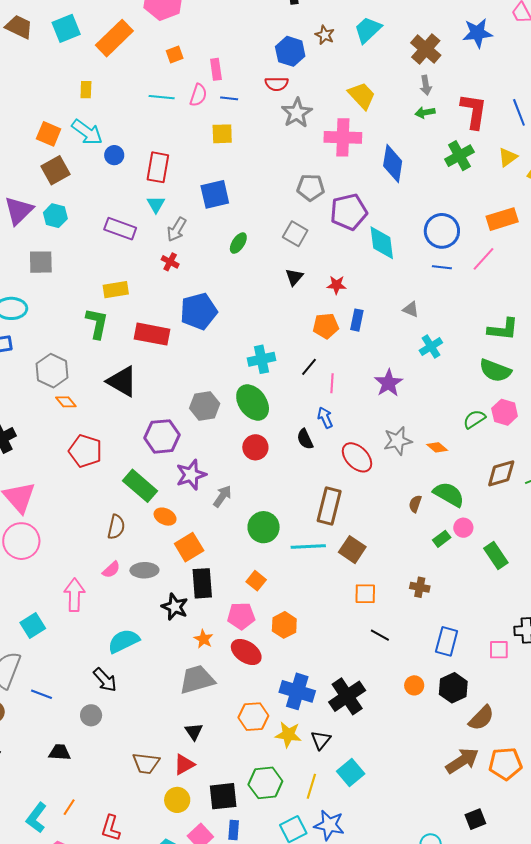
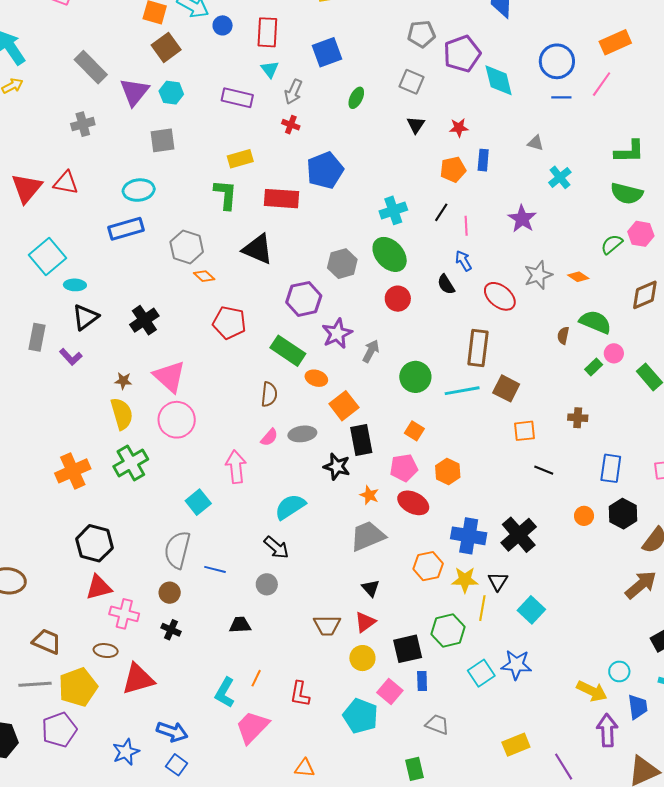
yellow line: (311, 786) -> (482, 608), moved

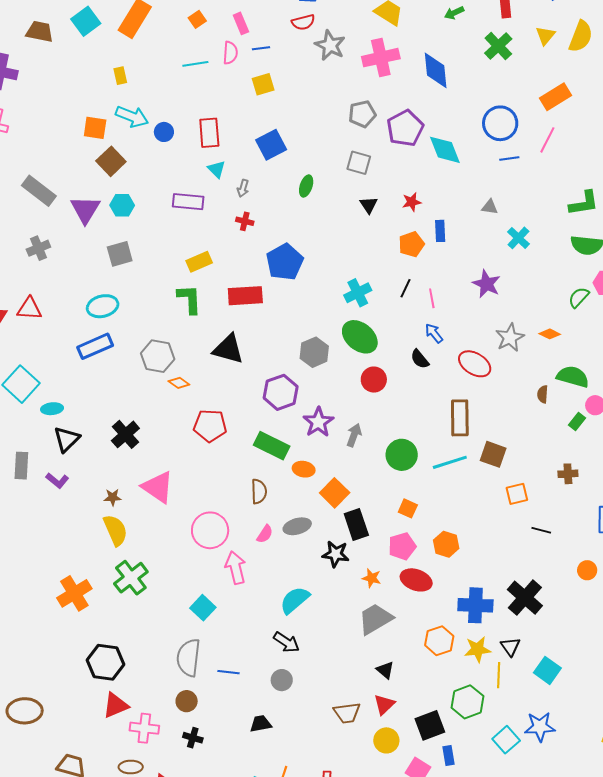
gray arrow: (293, 92) -> (243, 188), size x0.7
pink circle: (177, 420) -> (210, 530), moved

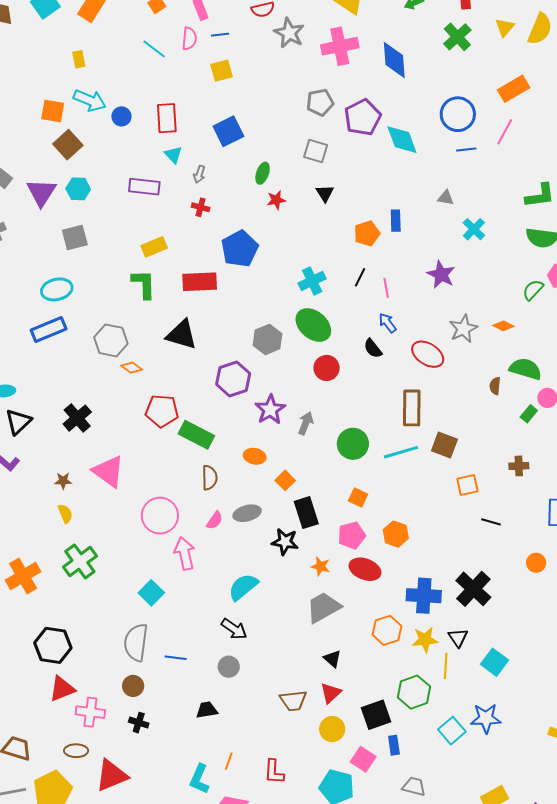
cyan line: (195, 64) -> (154, 49), turned 45
red star: (412, 202) -> (276, 200), moved
green rectangle: (272, 446) -> (196, 435), moved
orange square: (335, 493) -> (285, 480), size x0.7
yellow semicircle: (115, 530) -> (65, 514), size x0.6

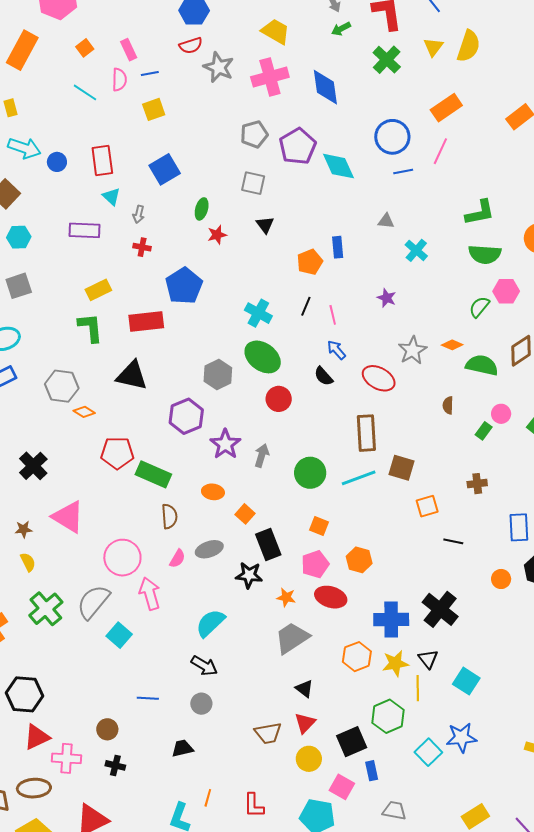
purple star: (441, 275) -> (387, 298), size x0.7
cyan cross: (312, 281) -> (258, 313), turned -32
green semicircle: (526, 369) -> (482, 365), moved
gray semicircle: (136, 642) -> (93, 602), moved, turned 36
brown ellipse: (76, 751) -> (34, 788), moved, size x1.4

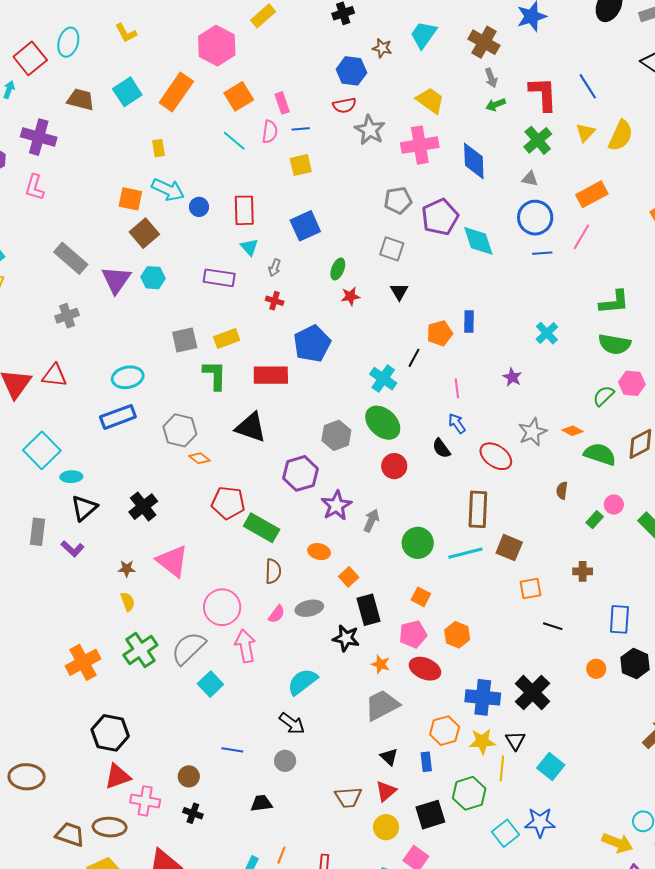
orange square: (85, 48) -> (239, 96), size x1.6
gray triangle: (386, 221) -> (530, 179), moved
gray square: (19, 286) -> (185, 340), moved
black line: (306, 306) -> (414, 358), moved
blue rectangle: (372, 771) -> (426, 762), moved

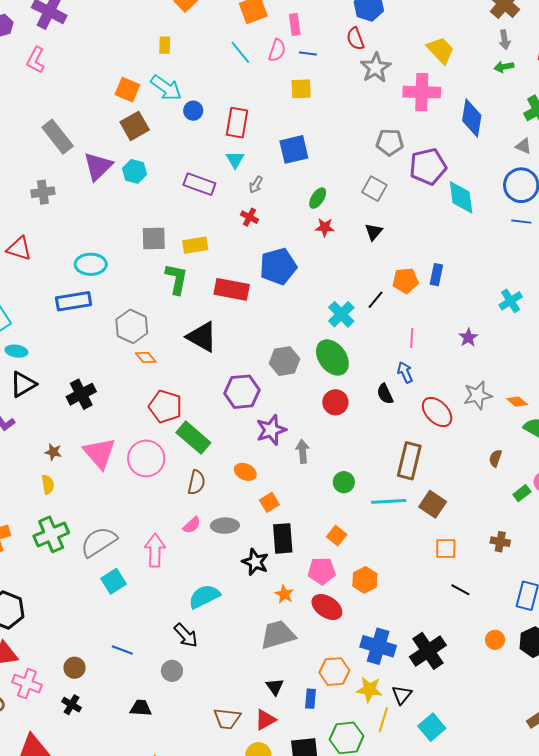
red semicircle: (344, 105) -> (355, 39), turned 70
gray arrow: (371, 520) -> (303, 451), turned -40
green circle: (418, 543) -> (344, 482), size x0.7
pink circle: (222, 607) -> (146, 458), moved

